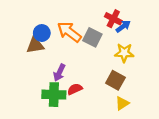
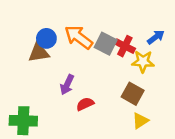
red cross: (113, 19) -> (125, 46), moved
blue arrow: (123, 26) -> (156, 37), moved
green cross: (54, 95) -> (23, 121), moved

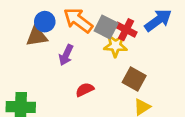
blue arrow: (156, 37) -> (158, 20), size x1.5
yellow star: (143, 62) -> (115, 46), moved
purple arrow: (67, 85) -> (66, 55), moved

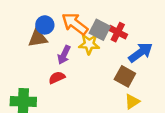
blue arrow: (158, 20) -> (141, 52), moved
yellow star: (115, 46) -> (89, 44), moved
red semicircle: (85, 90) -> (57, 78), moved

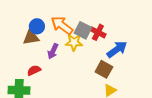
red semicircle: (57, 78) -> (34, 70), moved

